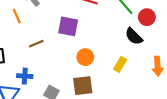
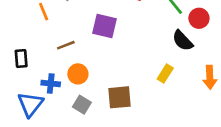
orange circle: (85, 57) -> (78, 74), moved

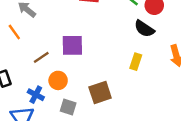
purple square: (105, 26) -> (72, 45), moved
blue cross: (51, 84) -> (36, 95), turned 35

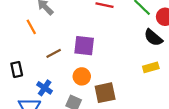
yellow rectangle: (136, 62) -> (151, 67), moved, turned 49
orange circle: (58, 80) -> (82, 76), moved

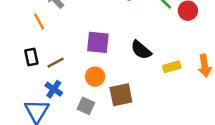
black semicircle: (153, 38) -> (141, 50), moved
brown line: (54, 53) -> (56, 63), moved
black rectangle: (17, 69) -> (31, 57), moved

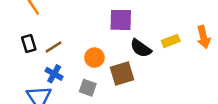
purple square: (98, 42) -> (121, 20), moved
black semicircle: (141, 50) -> (141, 48), moved

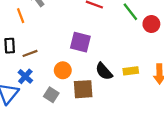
purple square: (121, 20) -> (80, 42), moved

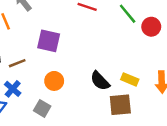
purple square: (80, 42) -> (49, 41), moved
yellow rectangle: (131, 71) -> (130, 79), turned 32
brown square: (83, 89) -> (120, 105), moved

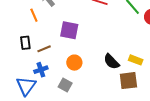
blue cross: (13, 89) -> (41, 70), turned 32

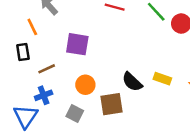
black rectangle: (25, 43) -> (23, 52), moved
brown square: (128, 81) -> (112, 104), moved

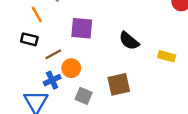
black rectangle: (23, 52) -> (29, 39), turned -63
black semicircle: (132, 82) -> (129, 41), moved
orange circle: (85, 85) -> (71, 68), moved

